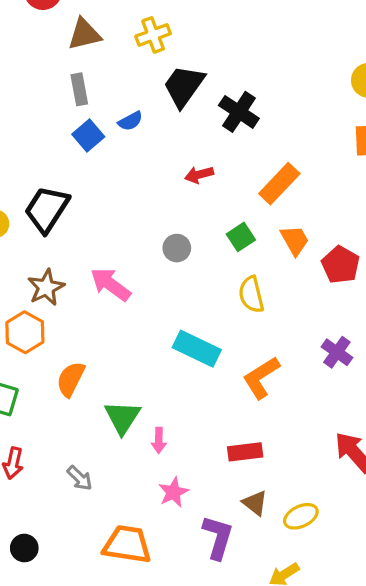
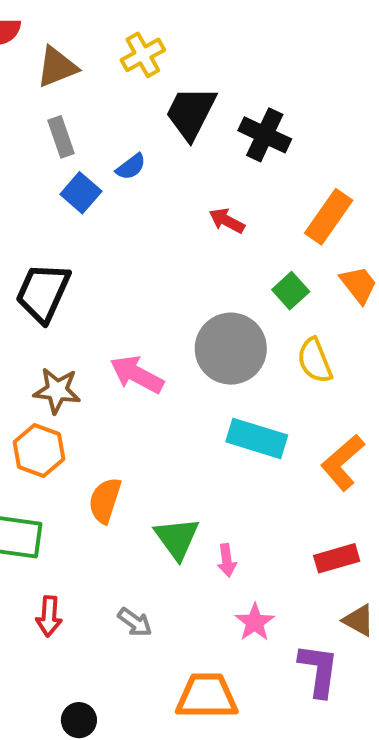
red arrow: (199, 175) -> (227, 221), turned 52
gray circle: (177, 248) -> (231, 349), moved, size x2.0
brown star: (46, 287) -> (57, 391), turned -30

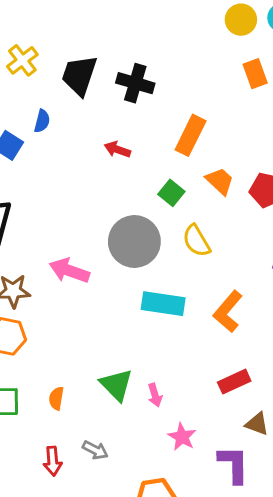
yellow cross: (143, 55) -> (22, 60), moved
blue semicircle: (131, 167) -> (42, 121), turned -30
orange semicircle: (105, 500) -> (56, 398), moved, size x0.7
red arrow: (49, 616) -> (53, 461), moved

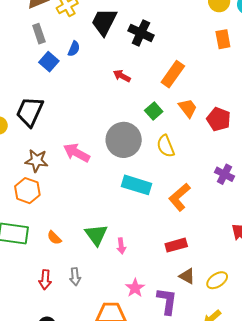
orange semicircle: (56, 398) -> (54, 238), turned -63
pink star: (182, 437) -> (135, 288), moved
gray arrow: (95, 450) -> (75, 277), turned 48

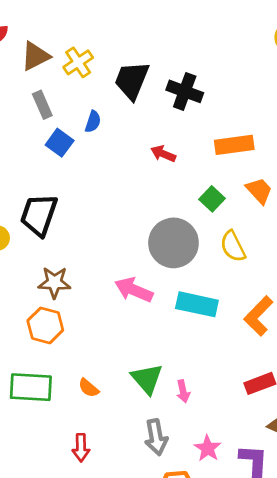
orange rectangle: (173, 74) -> (234, 145), turned 52
pink arrow: (77, 153) -> (134, 290), moved
gray arrow: (75, 277) -> (156, 437), moved, size x1.4

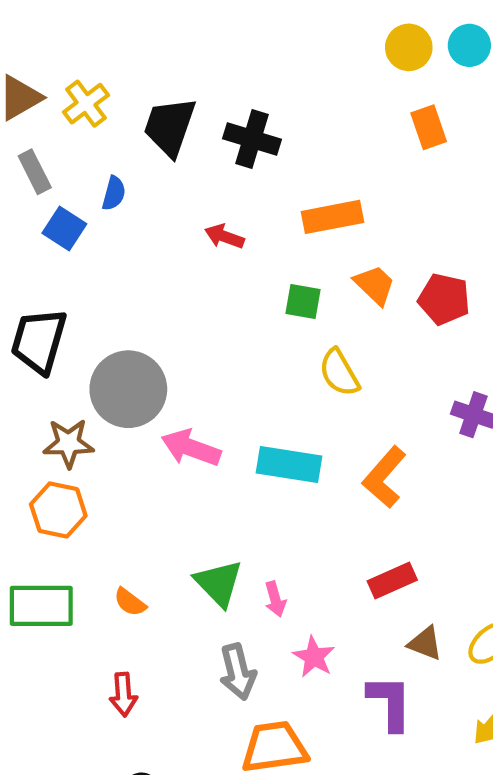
green square: (212, 199) -> (303, 302), turned -30
gray circle: (173, 243) -> (128, 389), moved
pink star: (208, 448) -> (314, 657), moved

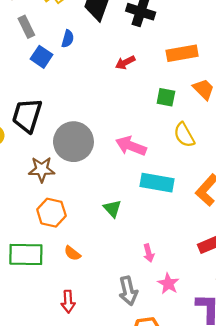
red arrow: (224, 236) -> (125, 62), turned -48
pink arrow: (191, 448) -> (131, 146), moved
orange hexagon: (58, 510) -> (51, 213), moved
green triangle: (219, 583) -> (112, 209), moved, size x0.7

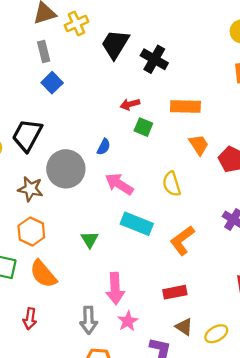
blue semicircle: (68, 39) -> (104, 147), moved
green square: (166, 97) -> (143, 127), moved
orange semicircle: (72, 253) -> (43, 274), size x1.8
pink arrow: (149, 253) -> (115, 288), size x1.8

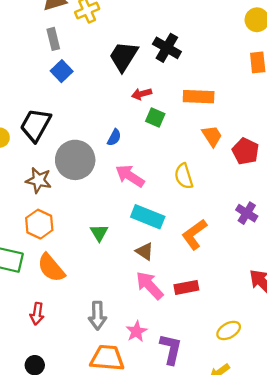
black trapezoid: (115, 44) -> (124, 56), moved
pink arrow: (115, 288) -> (150, 285), moved, turned 140
pink star: (128, 321) -> (137, 331), moved
brown triangle: (184, 327) -> (145, 251), moved

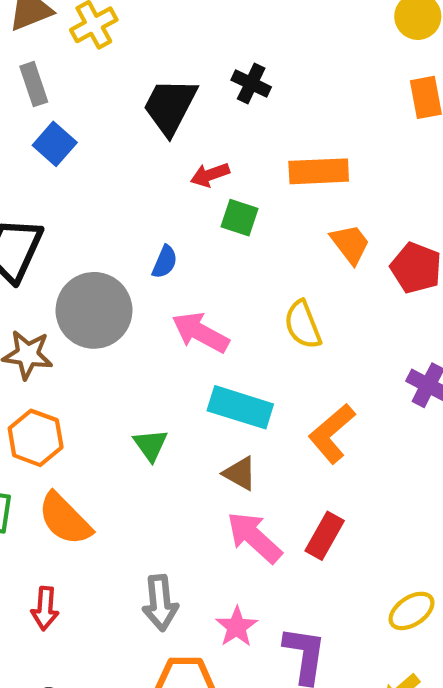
black cross: (167, 48) -> (251, 83), size x0.7
red rectangle: (186, 287) -> (325, 536), turned -45

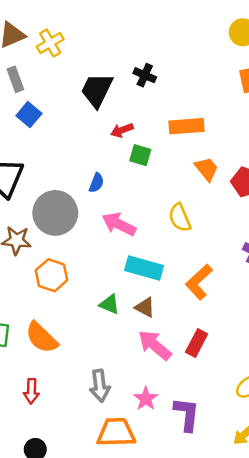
orange hexagon: (36, 438) -> (52, 275), moved
green triangle: (151, 445) -> (109, 304), moved, turned -30

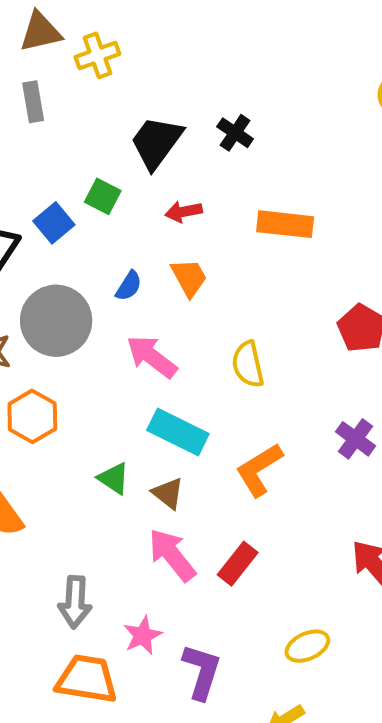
blue square: (29, 115) -> (54, 223), moved
green square: (140, 155) -> (103, 196), moved
orange trapezoid: (207, 169) -> (189, 278), moved

